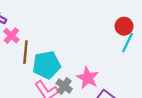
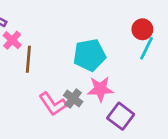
cyan pentagon: (47, 65) -> (89, 55), moved
pink star: (88, 78) -> (100, 89), turned -30

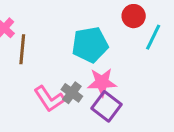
red circle: (142, 29) -> (134, 16), moved
purple square: (121, 116) -> (106, 106), moved

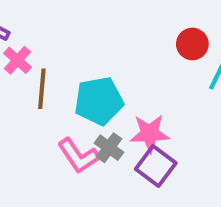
cyan pentagon: (90, 45) -> (99, 101), moved

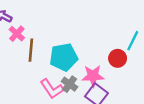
red circle: (192, 44) -> (118, 58), moved

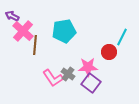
pink cross: (17, 34) -> (23, 31), size x1.5
cyan pentagon: (64, 57) -> (64, 31), moved

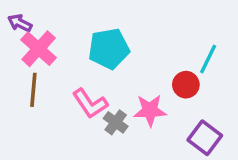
brown line: (35, 45) -> (33, 90), moved
pink L-shape: (53, 78) -> (90, 104), moved
purple square: (91, 83) -> (205, 138), moved

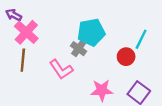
cyan pentagon: (109, 49) -> (91, 32), moved
pink star: (150, 110) -> (102, 90), moved
gray cross: (116, 122) -> (78, 49), moved

